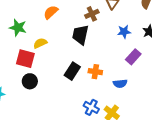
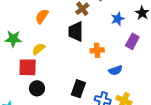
black rectangle: (72, 71) -> (78, 89), moved
orange cross: (95, 72) -> (97, 50), moved
blue semicircle: (120, 84) -> (115, 70), moved

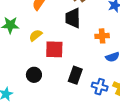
orange cross: (97, 50) -> (102, 36), moved
red square: (28, 67) -> (54, 49), moved

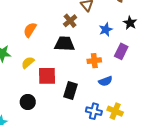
black trapezoid: (73, 18) -> (64, 44), turned 95
black rectangle: (75, 75) -> (70, 90), moved

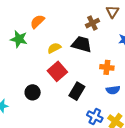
orange semicircle: (30, 30) -> (37, 22), moved
yellow semicircle: (28, 63) -> (54, 48), moved
red square: (47, 76) -> (57, 71), turned 36

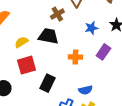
red square: (57, 71) -> (26, 65), turned 30
blue semicircle: (113, 90) -> (86, 90), moved

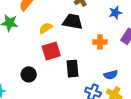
black rectangle: (47, 83) -> (73, 69), turned -30

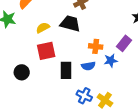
blue star: (115, 13) -> (111, 60), moved
blue semicircle: (111, 75) -> (88, 66), moved

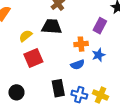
purple rectangle: (124, 43) -> (100, 26), moved
black rectangle: (66, 70) -> (58, 88), moved
black circle: (22, 72) -> (16, 92), moved

